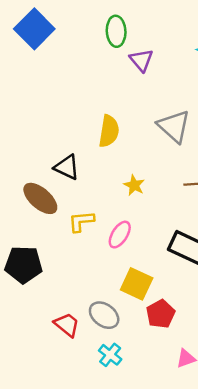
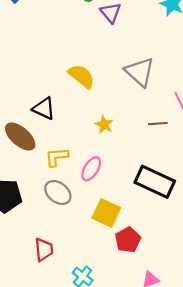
yellow semicircle: (109, 131) -> (82, 76), turned -60
gray ellipse: (104, 315) -> (58, 193), moved
red trapezoid: (67, 325) -> (44, 250), turned 45

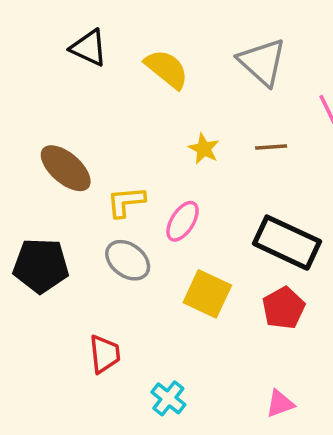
black triangle: (44, 109) -> (89, 48), moved
brown line: (158, 124) -> (271, 147), moved
red pentagon: (128, 240) -> (283, 308), moved

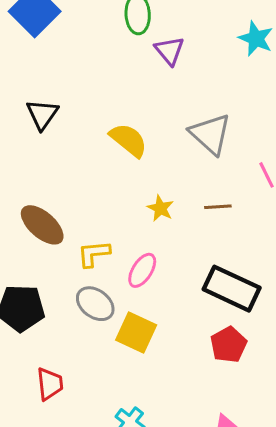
black triangle: (89, 48) -> (42, 114), moved, turned 40
yellow square: (207, 294) -> (136, 332), moved
red trapezoid: (105, 354) -> (50, 384), moved

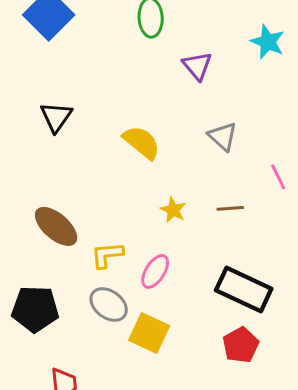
purple triangle: (169, 51) -> (197, 66), moved
gray triangle: (210, 134) -> (223, 136), size x0.7

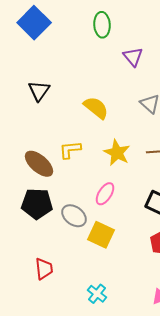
yellow star: (173, 210) -> (117, 153), size x1.5
yellow L-shape: (107, 255) -> (70, 150), moved
black pentagon: (35, 309) -> (37, 204), moved

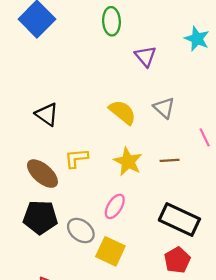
black triangle: (39, 91) -> (47, 114), moved, turned -30
yellow semicircle: (96, 108) -> (122, 112), moved

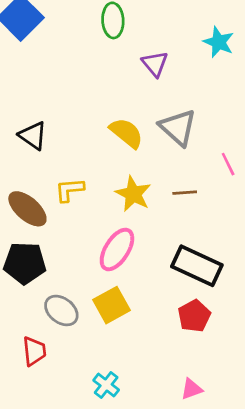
gray triangle: (164, 108) -> (178, 127), size x1.4
pink ellipse: (115, 206) -> (117, 249), size x1.4
gray ellipse: (81, 231) -> (61, 310), moved
yellow square: (110, 251) -> (112, 305), turned 36

